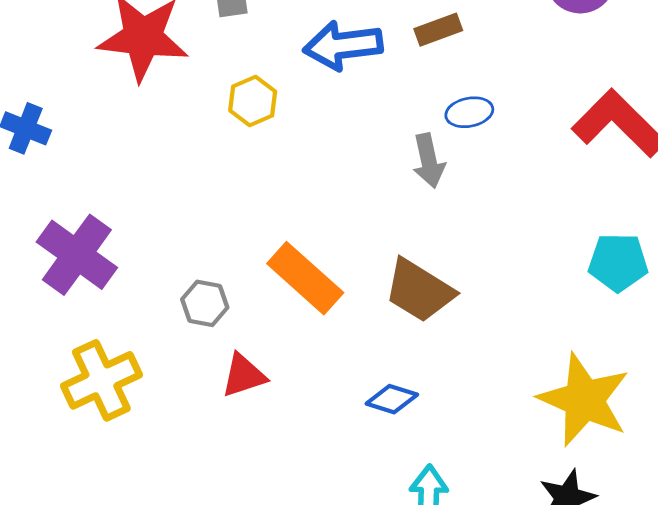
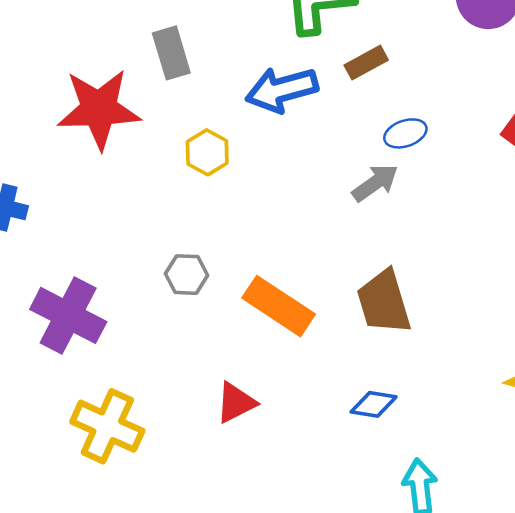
gray arrow: (429, 161) -> (375, 183), turned -105
brown trapezoid: (419, 291) -> (384, 302), turned 50
gray hexagon: (205, 303) -> (187, 275), moved
yellow cross: (101, 380) -> (107, 426), turned -32

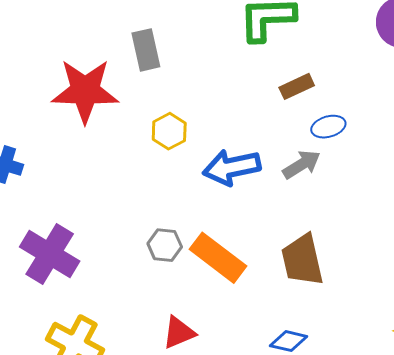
brown rectangle: (366, 63) -> (297, 86), moved
blue arrow: (282, 90) -> (232, 167), moved
gray hexagon: (187, 275) -> (165, 245), moved

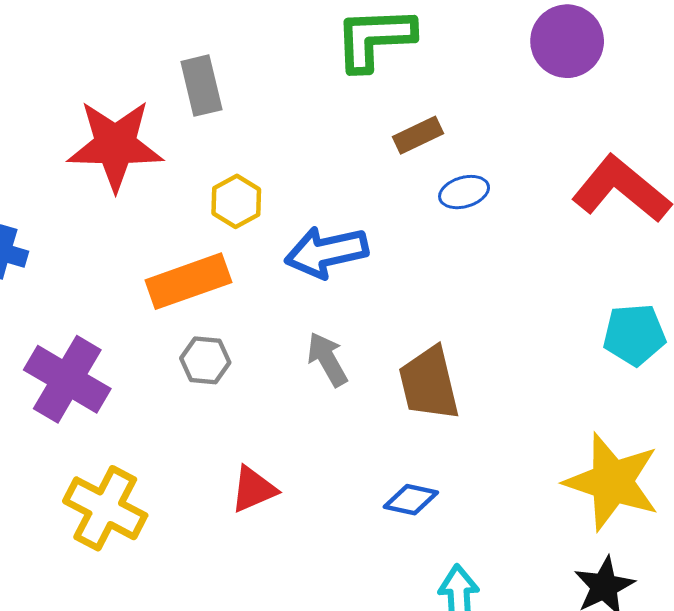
gray arrow: (302, 165) -> (327, 359), moved, turned -87
gray hexagon: (165, 245) -> (205, 360), moved
orange rectangle: (218, 258) -> (188, 281), moved, turned -56

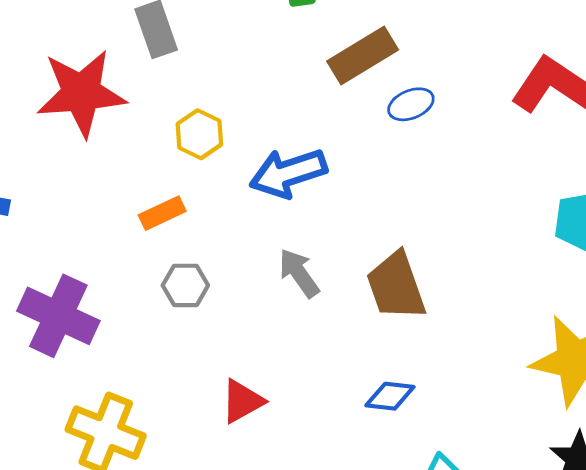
brown rectangle: (418, 135) -> (363, 56), size x1.5
orange rectangle: (188, 281) -> (162, 213), size x0.6

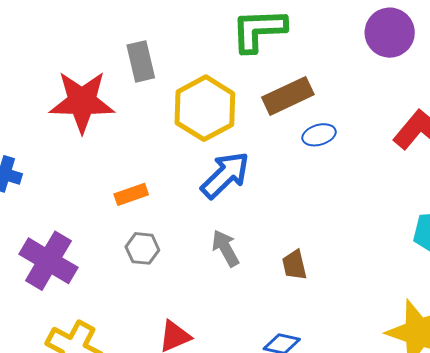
yellow hexagon: (199, 134) -> (205, 108), moved, size x1.8
blue arrow: (288, 173) -> (225, 175), turned 148
brown trapezoid: (396, 286) -> (294, 265), size x0.6

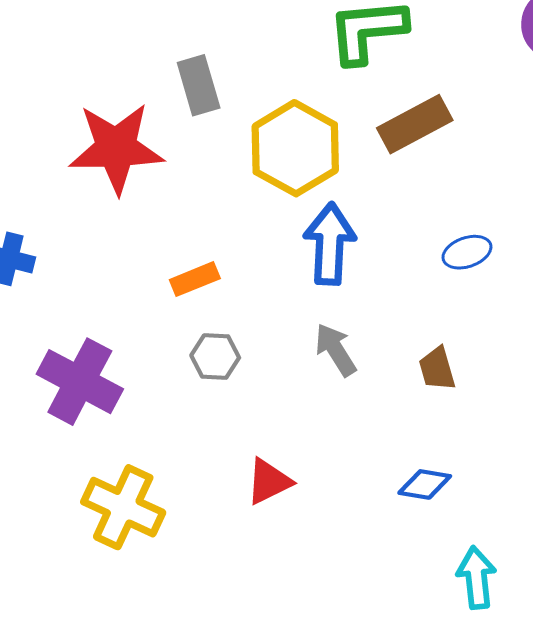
blue ellipse: (319, 135) -> (467, 252), moved
blue arrow: (225, 175) -> (330, 244), turned -40

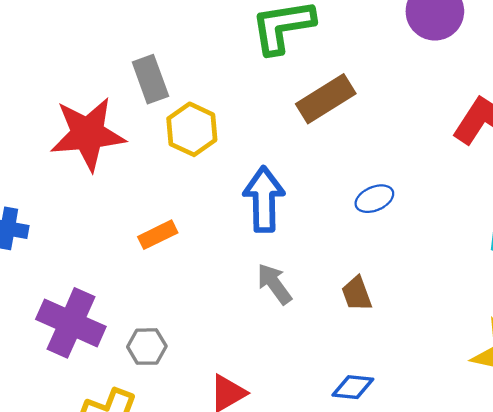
yellow hexagon: (295, 148) -> (192, 129), moved, size x0.7
gray hexagon: (215, 356) -> (147, 347), moved

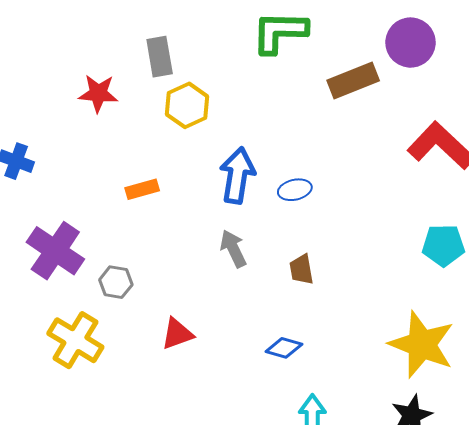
brown rectangle: (326, 99) -> (353, 80), moved
red star: (88, 134) -> (98, 93), size x0.6
blue ellipse: (374, 199) -> (295, 190), moved

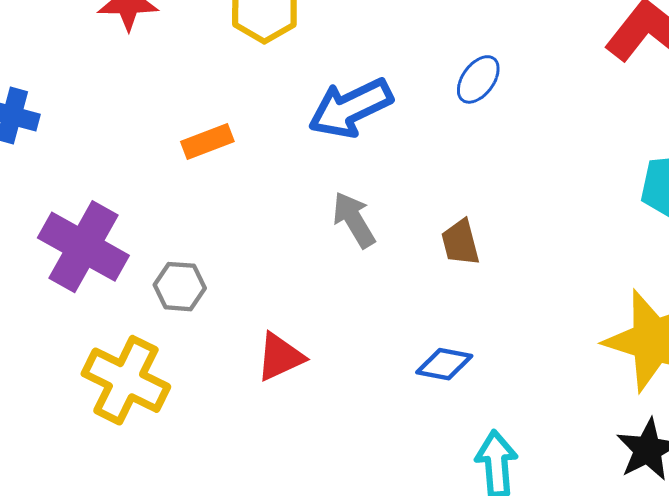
blue arrow: (237, 175) -> (350, 108), turned -120
blue ellipse: (295, 190) -> (478, 79), moved, turned -36

